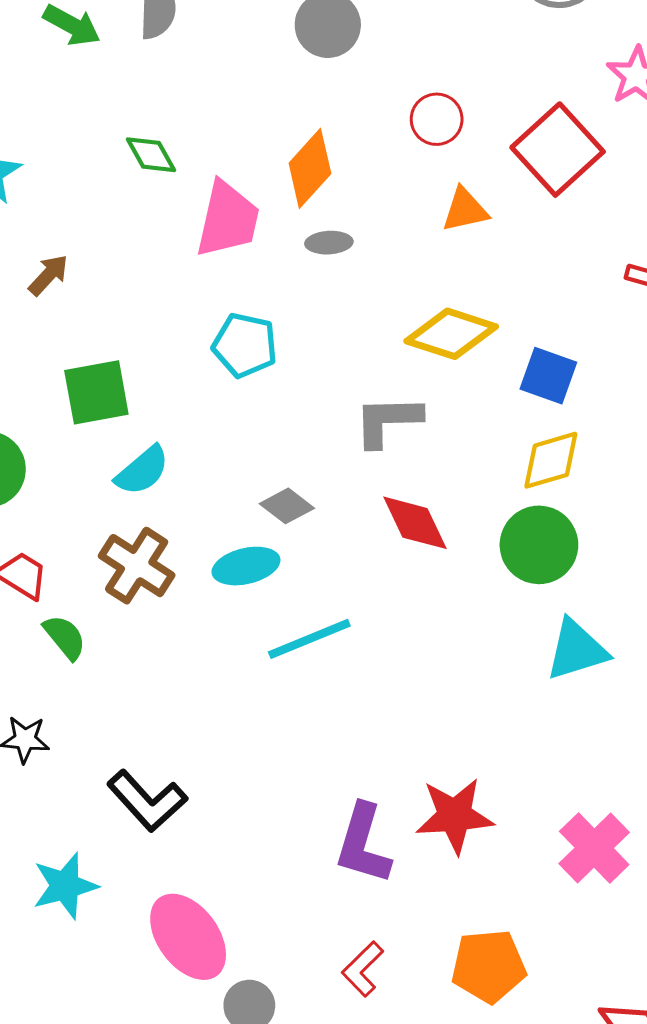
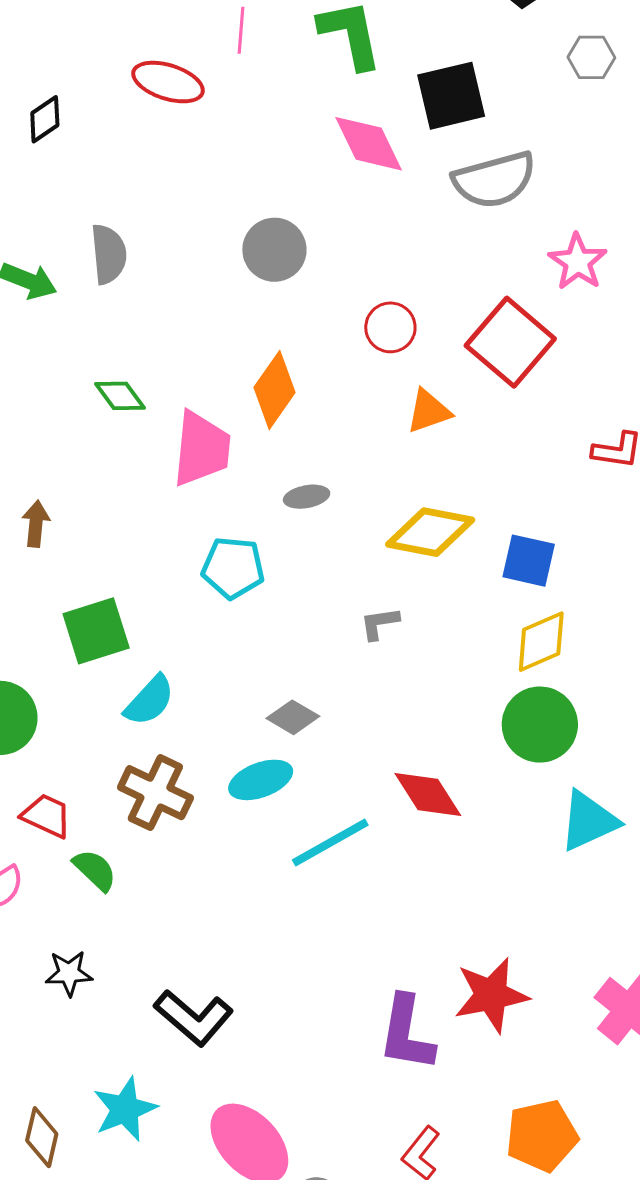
gray ellipse: (329, 243) -> (307, 497), moved
brown arrow: (48, 275) -> (36, 524), turned -30
gray L-shape: (388, 421) -> (379, 623), size x0.6
red diamond: (415, 523) -> (428, 795), moved

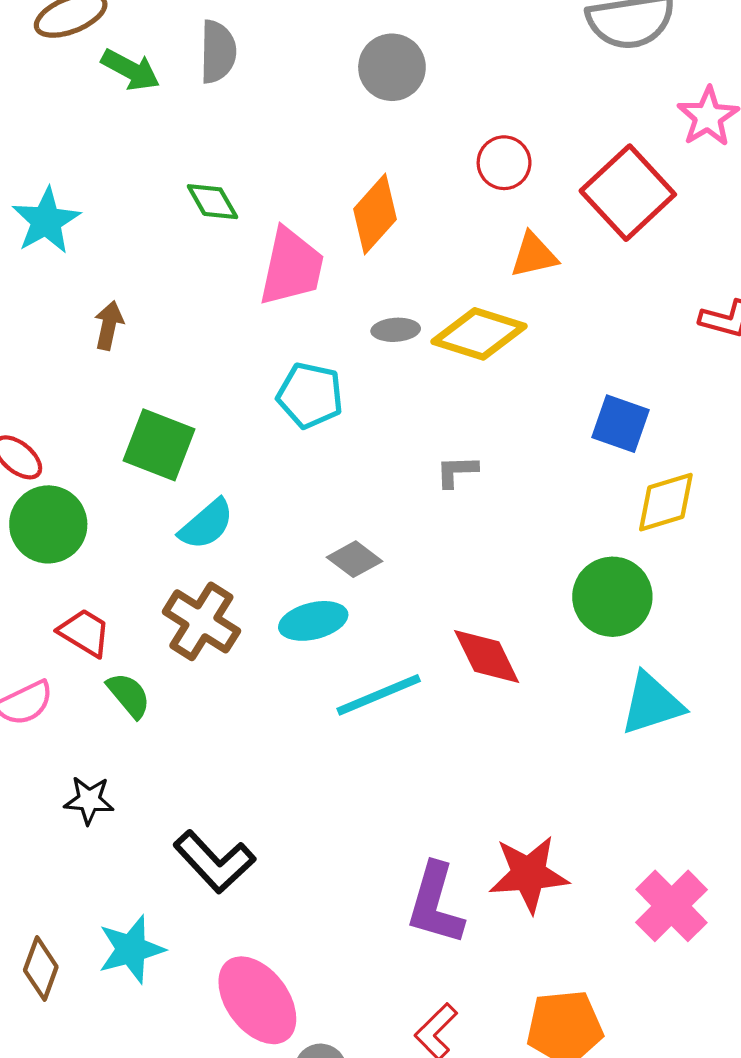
yellow diamond: (430, 532) -> (479, 334), moved
green square: (96, 631) -> (159, 445), turned 32
yellow diamond: (541, 642) -> (666, 502), moved

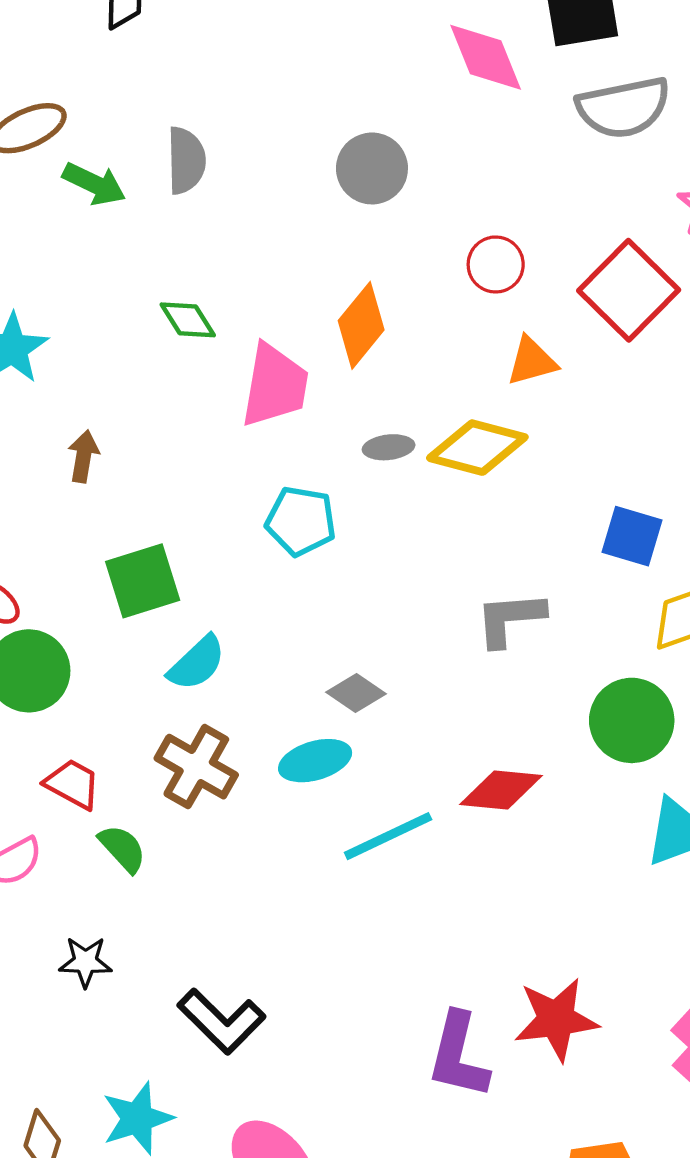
green square: (159, 445) -> (143, 581), turned -36
gray L-shape: (457, 471) -> (510, 619), moved, size x1.6
red diamond: (487, 656) -> (501, 790), turned -56

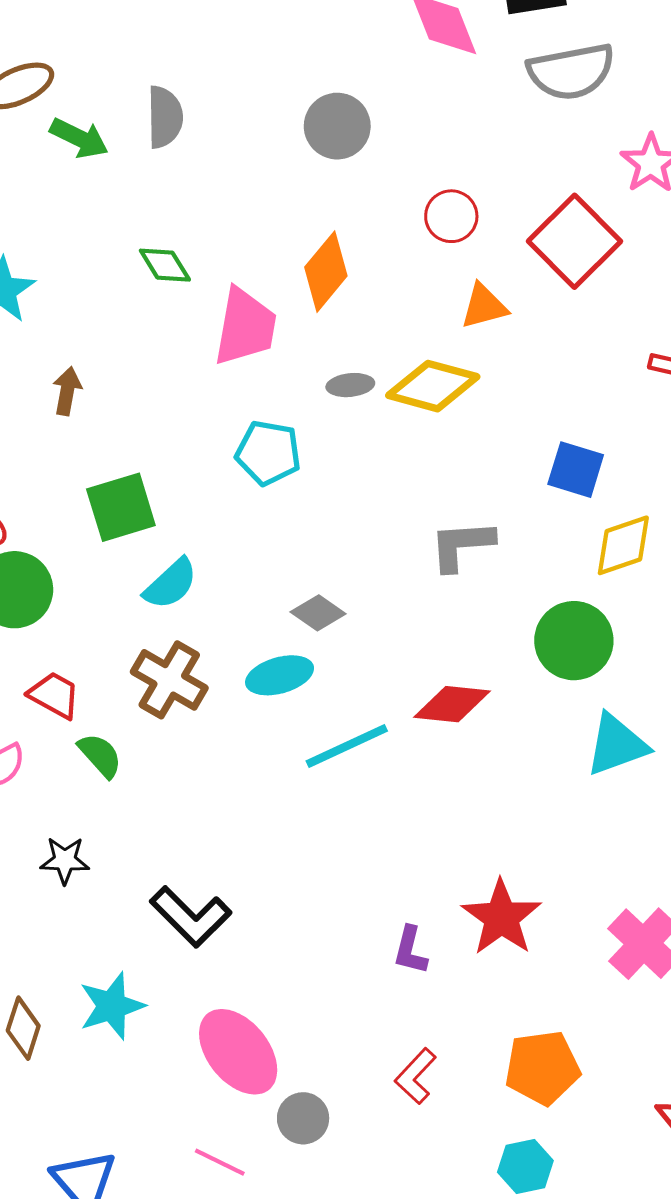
red star: (556, 1019) -> (501, 917), turned -30
purple L-shape: (458, 1055) -> (410, 950), size x0.6

